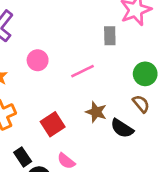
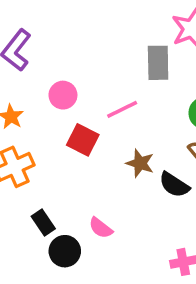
gray rectangle: (110, 36) -> (158, 63), size x1.4
red square: (53, 124) -> (83, 140), moved, turned -30

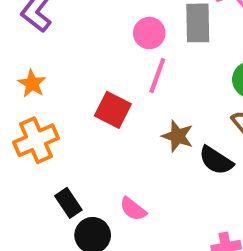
pink circle: (63, 95) -> (149, 33), moved
pink line: (122, 109) -> (157, 75), turned -44

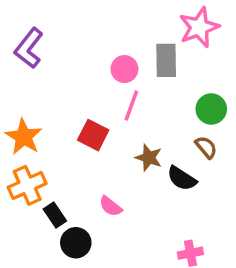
orange star: (32, 84) -> (24, 137), moved, size x1.5
orange cross: (36, 140) -> (27, 185), moved
pink semicircle: (133, 209) -> (111, 206), moved

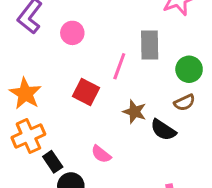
gray rectangle: (166, 60) -> (150, 45), moved
pink circle: (124, 69) -> (72, 33), moved
brown semicircle: (206, 147) -> (184, 103), turned 105

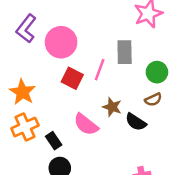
pink circle: (72, 33) -> (61, 42), size x1.6
red square: (86, 92) -> (72, 78), moved
pink semicircle: (101, 154) -> (86, 124), moved, size x1.5
black rectangle: (53, 162) -> (54, 141), moved

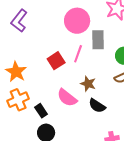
pink circle: (61, 42) -> (77, 21), moved
red square: (72, 78) -> (56, 61), turned 30
black semicircle: (136, 122) -> (97, 106), moved

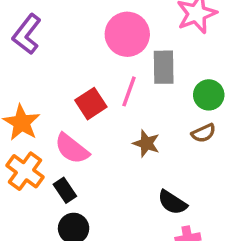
pink semicircle: (67, 98) -> (72, 149), moved
orange cross: (18, 100) -> (25, 171), turned -30
black semicircle: (97, 106) -> (172, 202), moved

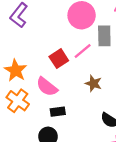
pink line: (129, 91) -> (83, 51), turned 30
black rectangle: (65, 190) -> (58, 112), moved, turned -64

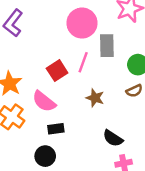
pink line: (83, 51) -> (83, 62), turned -30

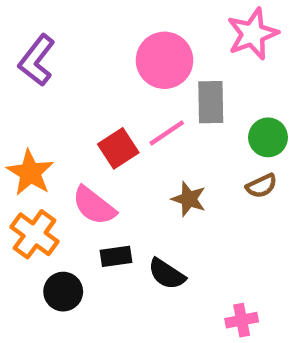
pink line: (83, 62) -> (167, 133), turned 36
black semicircle: (113, 138) -> (167, 274), moved
black circle: (45, 156) -> (63, 292), moved

